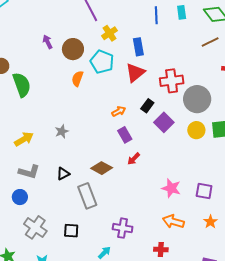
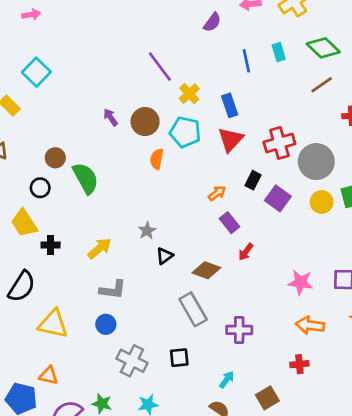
black triangle: (63, 174) -> (165, 256), moved
purple cross: (123, 228) -> (239, 330), moved

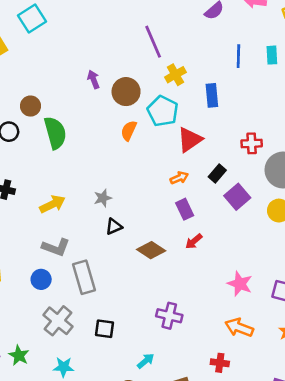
red triangle: (231, 140) -> (190, 140), moved
red cross: (279, 143) -> (252, 143), size x0.7
gray rectangle: (193, 309) -> (84, 277), moved

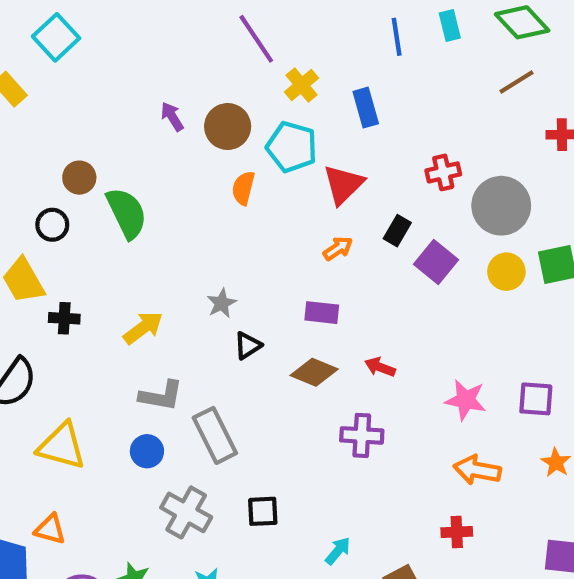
purple rectangle: (185, 209) -> (322, 313), moved, turned -48
red arrow: (194, 241) -> (380, 367), moved, turned 72
purple cross: (169, 316) -> (362, 435), moved

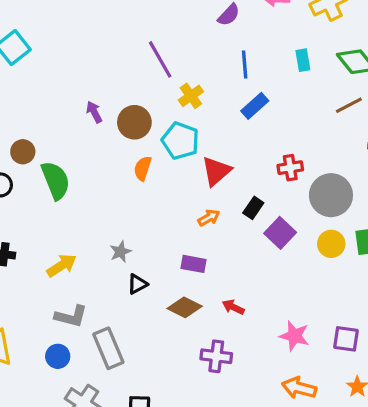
blue line: (397, 37) -> (245, 64), moved
blue rectangle: (366, 108) -> (255, 106), moved, turned 60

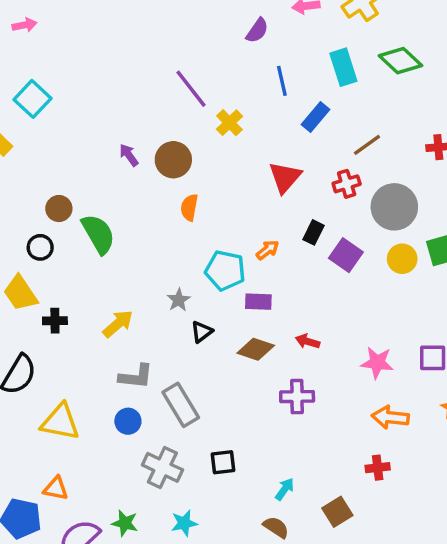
cyan rectangle: (303, 60) -> (343, 67), size x1.5
brown line: (349, 105) -> (367, 145), moved
blue rectangle: (255, 106) -> (315, 117), moved
cyan pentagon: (180, 141) -> (225, 271), moved
red triangle: (216, 171) -> (285, 177), moved

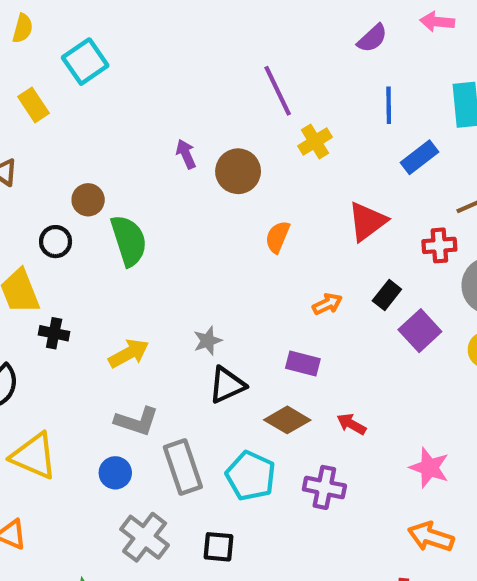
orange semicircle: (189, 207) -> (278, 237), moved
cyan pentagon: (225, 271) -> (251, 476), moved
black triangle: (202, 332) -> (227, 385), size x1.4

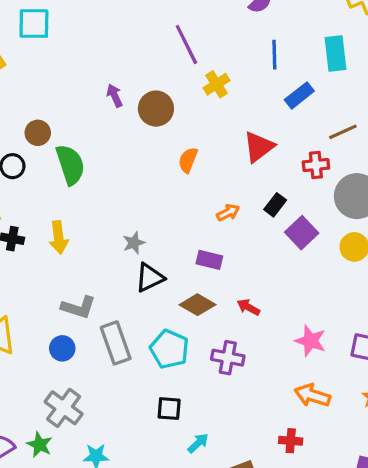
cyan square: (85, 62) -> (34, 24), turned 36
yellow arrow: (129, 353) -> (59, 237), moved, turned 112
gray cross: (145, 537) -> (64, 408), moved
black square: (218, 547) -> (169, 409), moved

